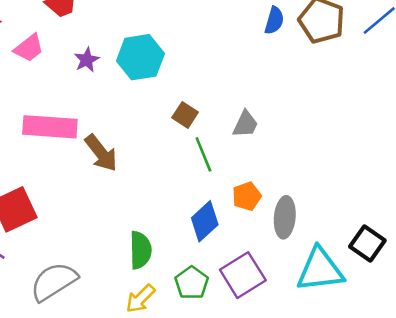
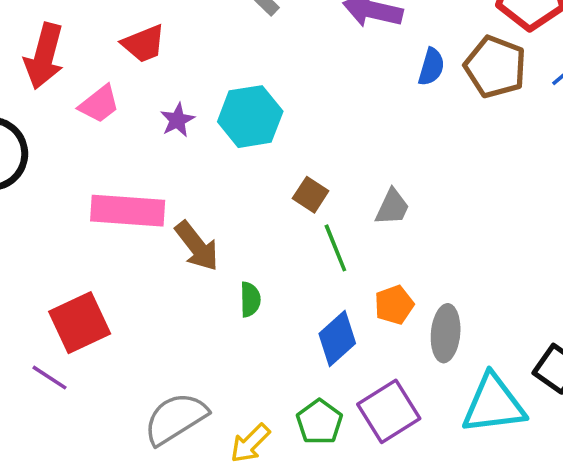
green semicircle: (140, 250) -> (250, 299), moved, size x0.7
gray semicircle: (54, 282) -> (176, 418), moved

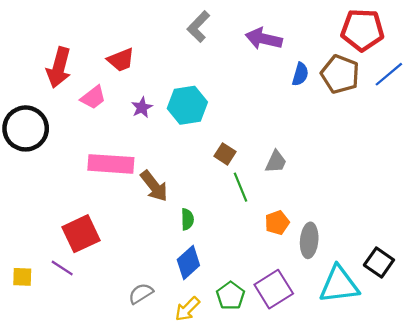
blue diamond: (337, 339) -> (188, 262), moved
gray semicircle: (176, 418) -> (141, 294), size x0.6

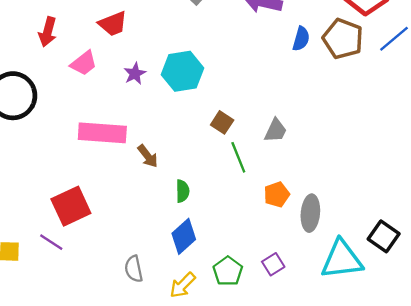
red arrow: (59, 68) -> (48, 32), size x0.7
brown arrow: (154, 186) -> (148, 156), size x0.7
purple square: (274, 289) -> (273, 264), size x0.6
gray semicircle: (141, 294) -> (134, 269), turned -70

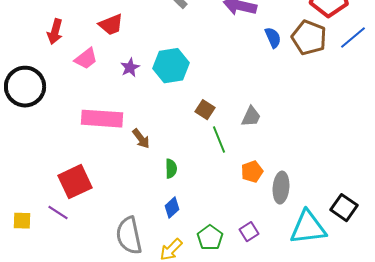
blue semicircle: (301, 39) -> (273, 38), turned -40
blue diamond: (184, 236) -> (172, 208), size x0.7
gray semicircle: (134, 269) -> (129, 236), size x1.6

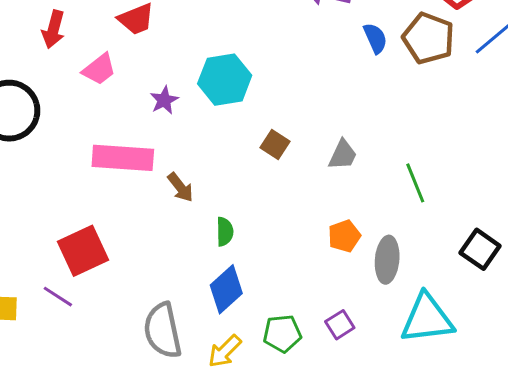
purple star: (130, 68) -> (164, 100), moved
green line: (219, 140) -> (415, 183), moved
blue diamond: (172, 208) -> (226, 289), size x1.5
black square: (344, 208) -> (480, 249), moved
green pentagon: (210, 238) -> (282, 334), turned 30

